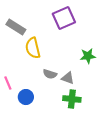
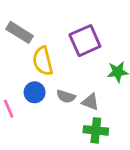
purple square: (64, 18) -> (85, 41), moved
blue circle: (26, 97) -> (35, 92), moved

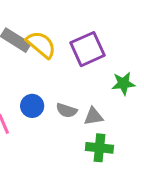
yellow semicircle: (43, 61) -> (41, 45), moved, turned 144
gray triangle: (90, 102) -> (93, 116), turned -30

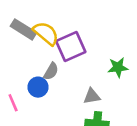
purple square: (88, 49) -> (71, 46), moved
gray semicircle: (67, 110) -> (51, 71), moved, turned -78

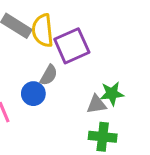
yellow semicircle: (46, 33) -> (43, 30), turned -136
green star: (118, 67) -> (112, 94), moved

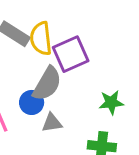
gray semicircle: (49, 75) -> (47, 84), size x1.6
gray triangle: (96, 104) -> (52, 123), moved

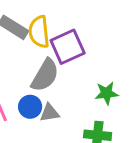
blue circle: (32, 102) -> (30, 107), moved

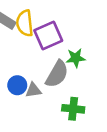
gray semicircle: (45, 75) -> (57, 74), moved
green star: (107, 93) -> (76, 58), moved

